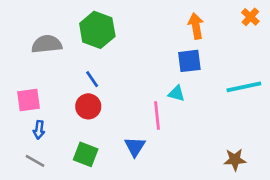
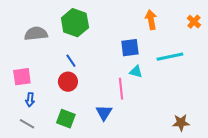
orange cross: (250, 17) -> (194, 22), moved
blue square: (189, 61) -> (130, 48), moved
cyan line: (244, 87) -> (170, 57), moved

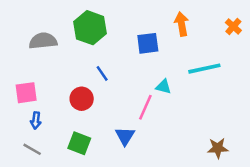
blue square: (130, 48) -> (148, 43), moved
blue line: (71, 61) -> (102, 73), moved
pink line: (121, 89) -> (145, 107), turned 30

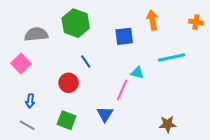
orange cross: (233, 26) -> (196, 22), turned -32
pink square: (26, 93) -> (21, 64), moved, turned -36
brown star: (218, 148) -> (168, 124), moved

